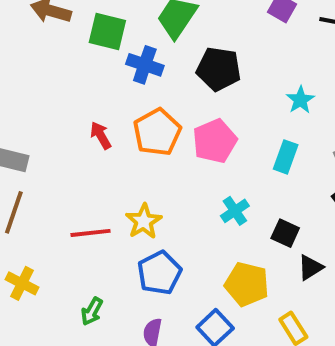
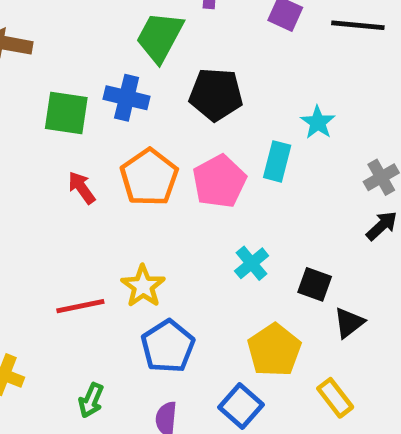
green square: (107, 32) -> (66, 113), moved
cyan rectangle: (286, 157) -> (277, 161), moved
yellow pentagon: (247, 284) -> (274, 350), turned 30

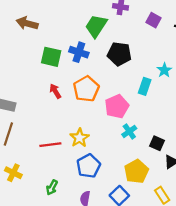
pink pentagon: (219, 181) -> (117, 106), moved

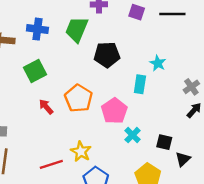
blue cross: (79, 52) -> (37, 29), moved
green square: (51, 57) -> (35, 71), turned -30

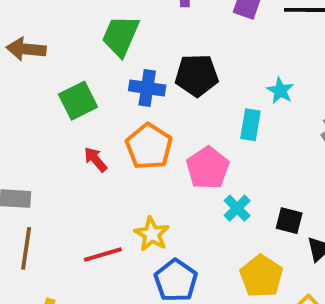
blue cross: (37, 29) -> (147, 88), moved
green trapezoid: (77, 29) -> (121, 36), moved

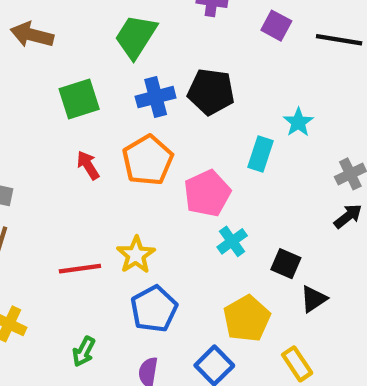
blue cross: (147, 88) -> (156, 97), turned -32

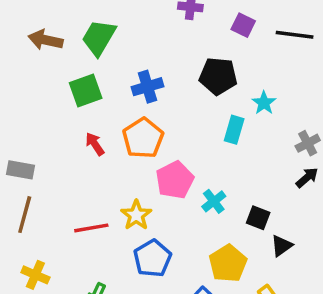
green trapezoid: (136, 37) -> (99, 38), moved
black pentagon: (211, 92) -> (218, 76), moved
pink pentagon: (207, 193) -> (175, 180), moved

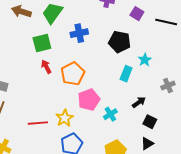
blue cross: (148, 87) -> (79, 33), moved
red arrow: (95, 144) -> (46, 67), moved
black arrow: (307, 178) -> (139, 102), moved
black square: (258, 218) -> (150, 122), moved

